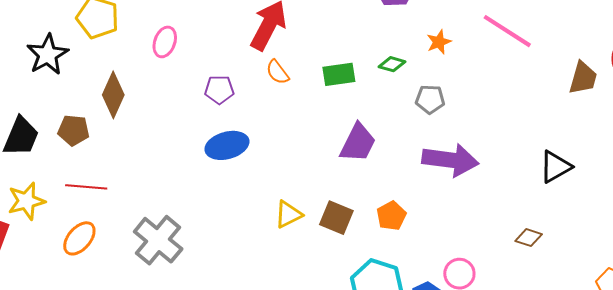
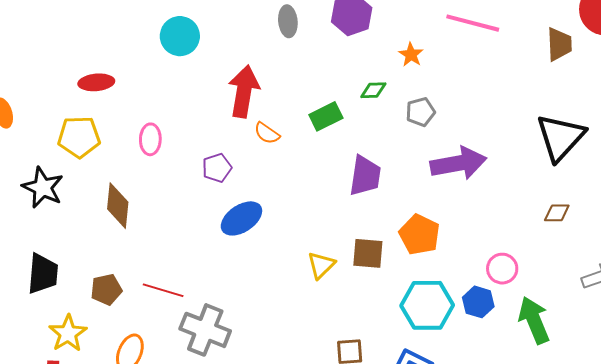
brown pentagon: (74, 130) -> (106, 290), moved
black triangle: (555, 167) -> (560, 137), size x1.5
red line: (86, 187) -> (163, 290), moved, turned 30
orange pentagon: (391, 216) -> (420, 235), size x1.4

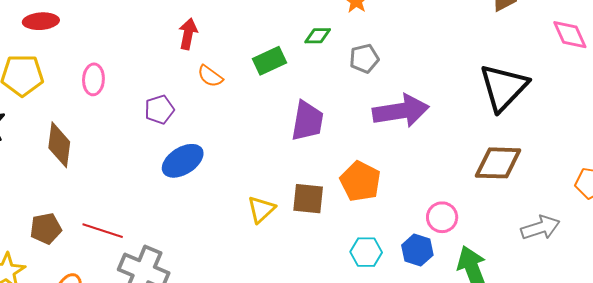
red arrow: (244, 91) -> (188, 34), size x0.6
brown diamond: (557, 213) -> (498, 163), size x1.8
cyan hexagon: (427, 305) -> (366, 252), size x0.6

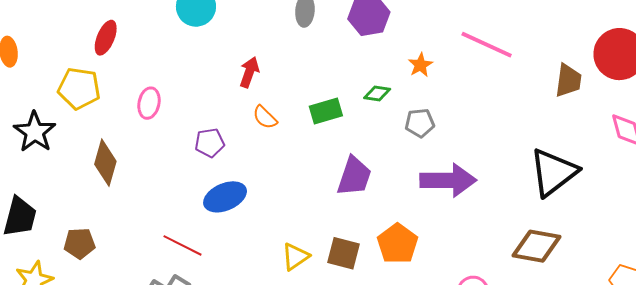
red ellipse: (41, 21) -> (106, 38), turned -72
red line: (103, 231) -> (182, 245), moved

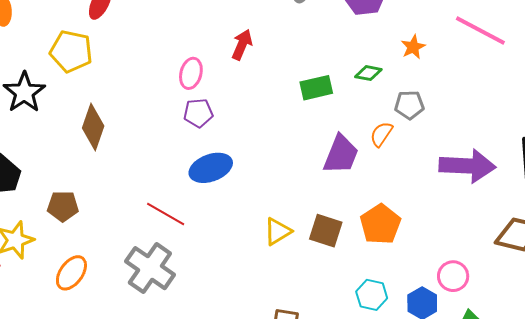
pink ellipse: (149, 103) -> (191, 73), moved
orange semicircle: (265, 117) -> (381, 134), moved, turned 76
purple arrow: (448, 180) -> (467, 166), moved

